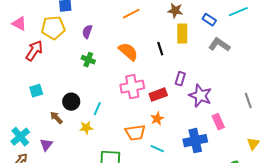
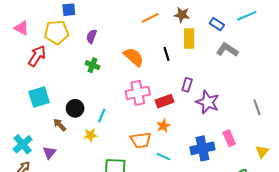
orange line: (131, 14) -> (150, 18), moved
cyan square: (36, 91) -> (39, 97), size x1.5
pink rectangle: (218, 122) -> (229, 138), moved

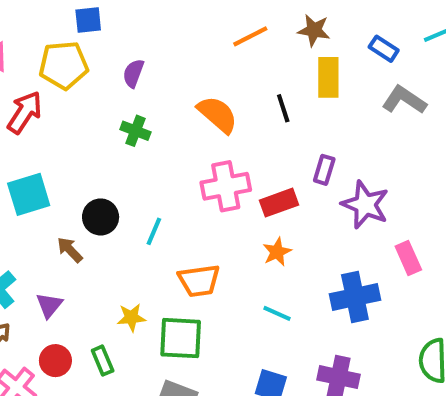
yellow star: (90, 135) -> (131, 318), moved
pink rectangle: (229, 138) -> (408, 258), moved
orange trapezoid: (141, 140) -> (199, 281), moved

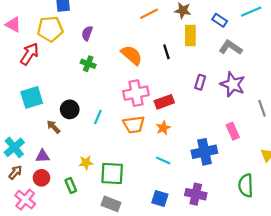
purple rectangle: (324, 170) -> (200, 82), moved
purple star: (365, 205) -> (233, 84), moved
orange trapezoid: (199, 281) -> (134, 125), moved
purple triangle: (49, 305) -> (43, 156), turned 48
red circle: (55, 361) -> (41, 178), moved

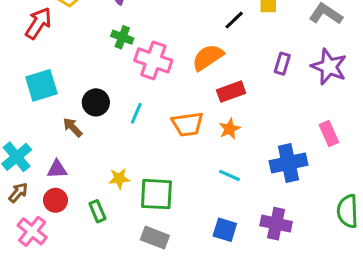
black line: (166, 52) -> (234, 20), turned 64
orange semicircle: (132, 55) -> (208, 57), moved, turned -75
pink cross: (136, 93) -> (153, 60), moved, turned 30

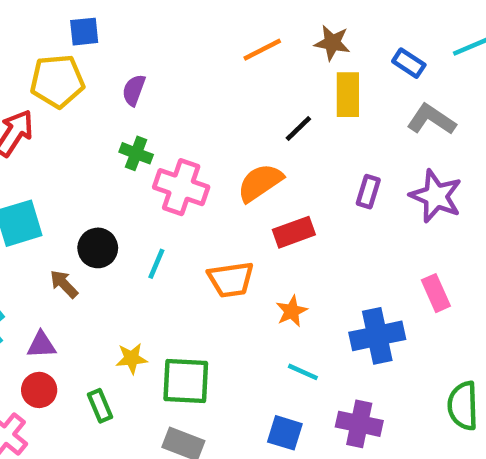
orange star: (229, 129) -> (292, 311), moved
cyan line: (229, 175) -> (303, 372), moved

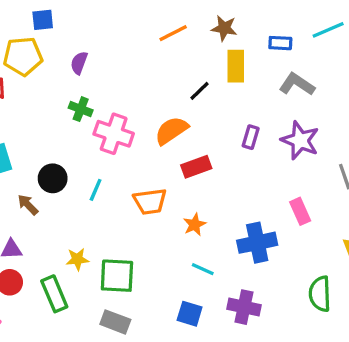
blue rectangle: (409, 63) -> (280, 43), turned -30
green rectangle: (100, 406) -> (54, 294), size x1.5

